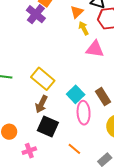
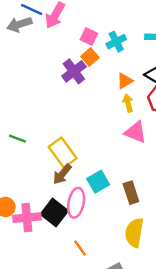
brown arrow: (41, 104) -> (62, 174), moved
pink ellipse: (84, 113) -> (76, 203), moved
pink cross: (29, 151) -> (27, 218), moved, size x1.5

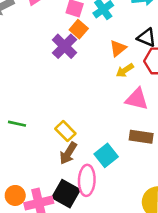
yellow arrow: (128, 103) -> (125, 70), turned -102
yellow rectangle: (63, 153) -> (65, 131), size x0.7
brown rectangle: (131, 193) -> (141, 137), moved, turned -55

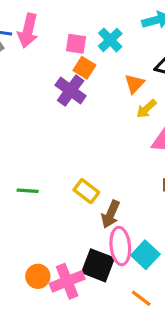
brown arrow: (68, 153) -> (111, 214), moved
cyan square: (106, 155) -> (145, 255), moved

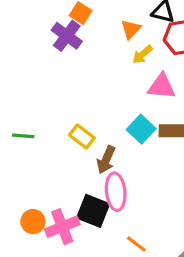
cyan square: (145, 255) -> (141, 129), moved

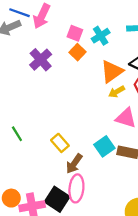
orange triangle: (131, 29) -> (112, 71), size x1.5
purple cross: (67, 36) -> (41, 60), moved
green line: (23, 136) -> (17, 134), turned 42

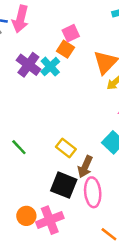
pink square: (75, 33) -> (71, 33), moved, turned -35
cyan cross: (101, 36) -> (50, 67), moved
black square: (57, 199) -> (64, 185), moved

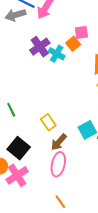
cyan cross: (50, 67) -> (57, 54), turned -35
black square: (64, 185) -> (19, 148), moved
pink cross: (50, 220) -> (17, 175), turned -30

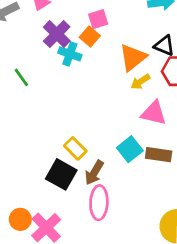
purple cross: (40, 47) -> (57, 34), moved
green line: (11, 110) -> (21, 77), moved
black square: (19, 148) -> (61, 174), moved

